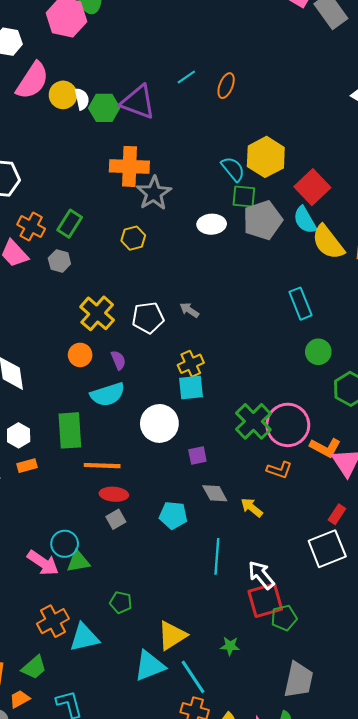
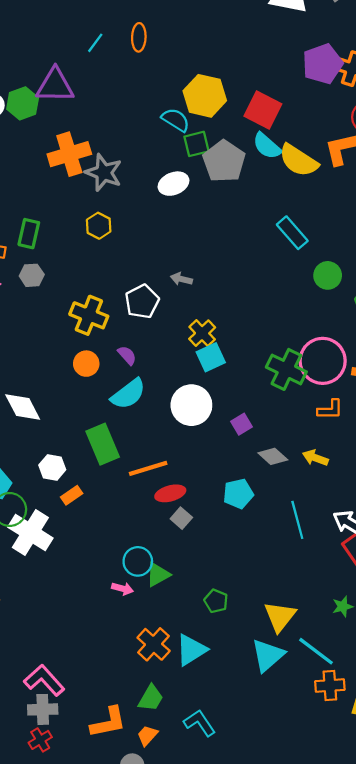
pink arrow: (43, 563) -> (123, 589), size x0.6
green pentagon: (121, 602) -> (216, 601), turned 30

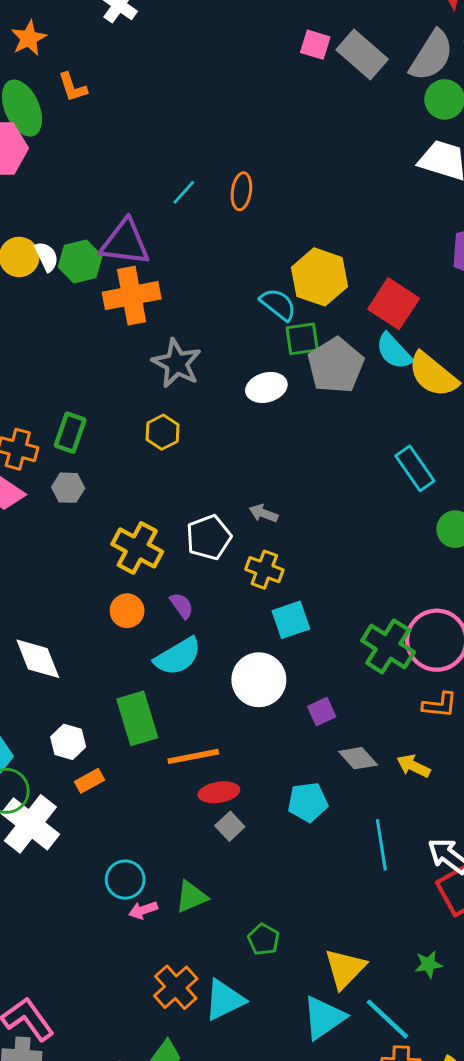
orange cross: (69, 154) -> (132, 296), moved
yellow cross: (202, 333) -> (264, 570), moved, turned -32
cyan circle: (138, 561) -> (125, 880), moved
pink arrow: (123, 589) -> (143, 910), turned 140

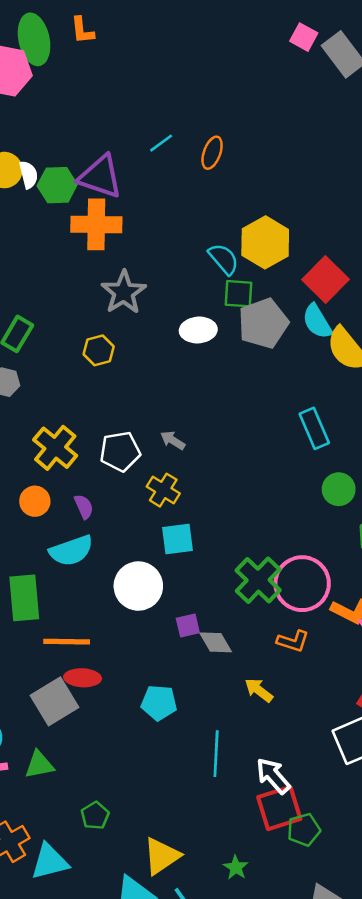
gray diamond: (358, 758) -> (216, 642), moved
gray square: (230, 826) -> (55, 701), moved, size x1.8
green star: (428, 964) -> (236, 868), turned 30

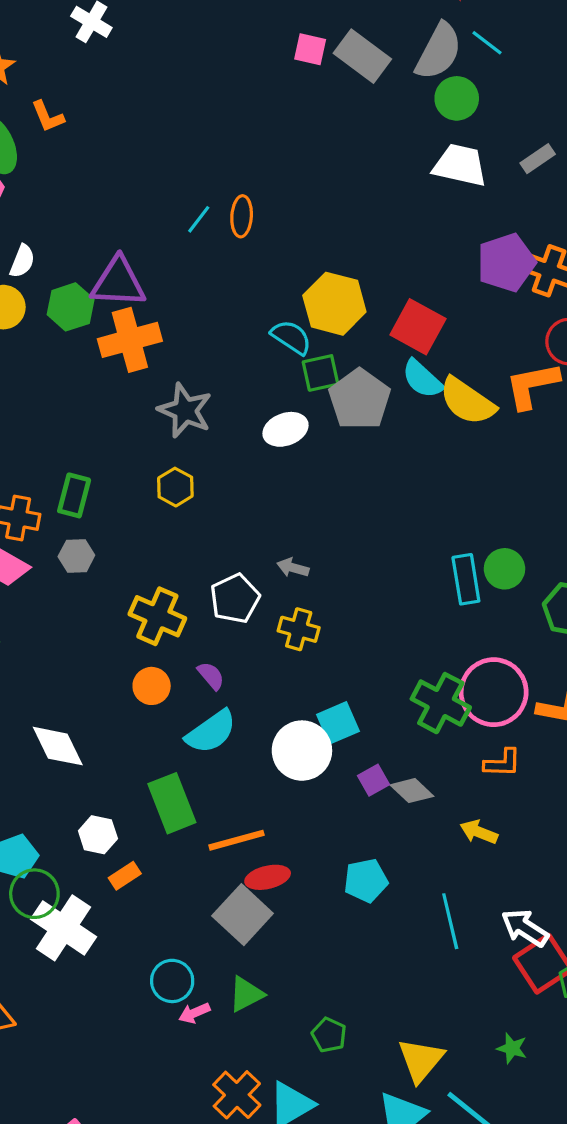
cyan line: (161, 143) -> (199, 219), moved
white semicircle: (29, 175) -> (22, 261), moved, turned 52
cyan rectangle: (314, 428) -> (466, 579), moved, turned 30
cyan square: (177, 539) -> (338, 723), moved

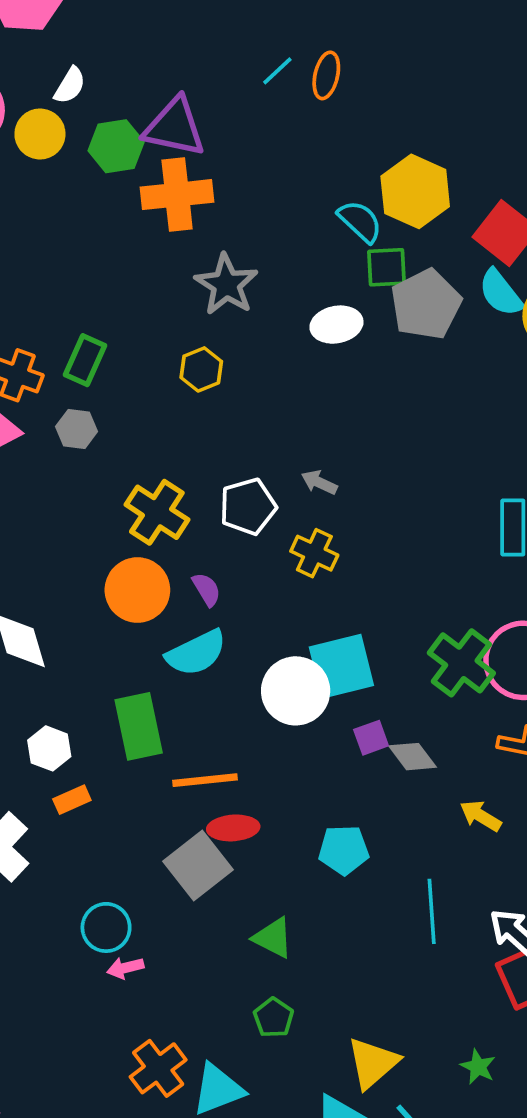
orange circle: (152, 686) -> (137, 590), size x1.5
cyan square: (338, 723) -> (341, 666), size x1.4
green triangle: (246, 994) -> (273, 938), moved, turned 45

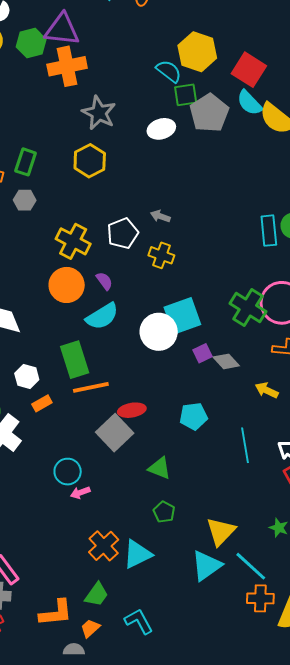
yellow hexagon: (201, 369) -> (90, 161), size x1.4
orange line: (205, 780) -> (91, 387), moved

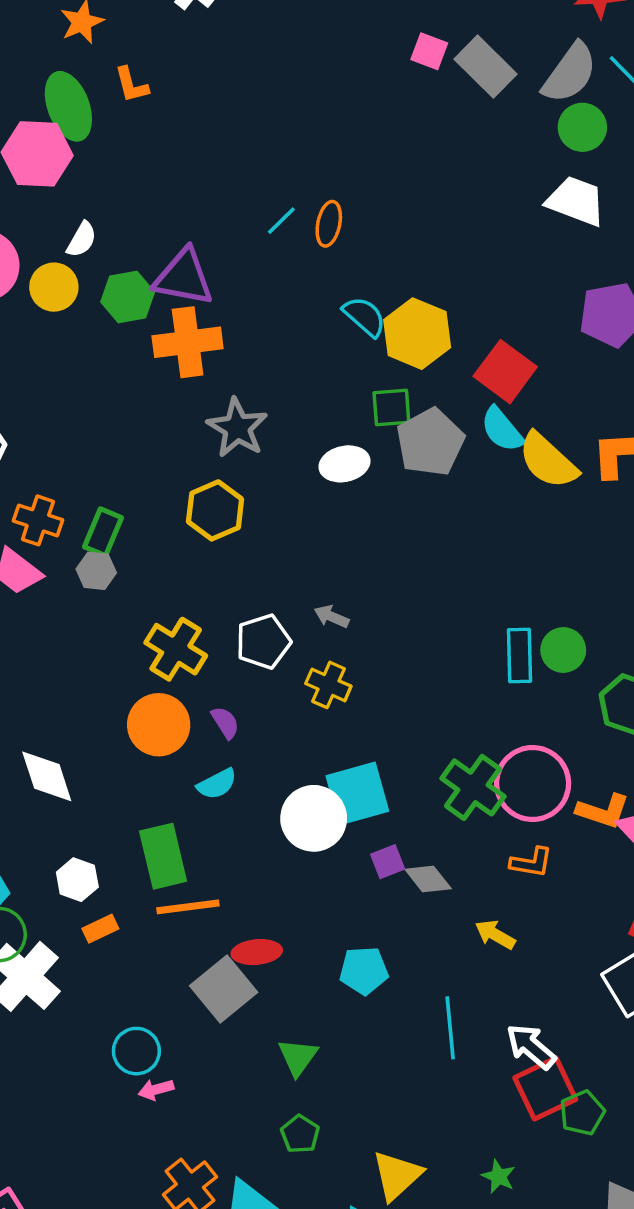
cyan semicircle: (169, 71) -> (364, 316), moved
green rectangle: (26, 162) -> (103, 532), moved
cyan semicircle: (102, 316) -> (217, 784), size x0.7
green triangle: (160, 468) -> (298, 1057), turned 40

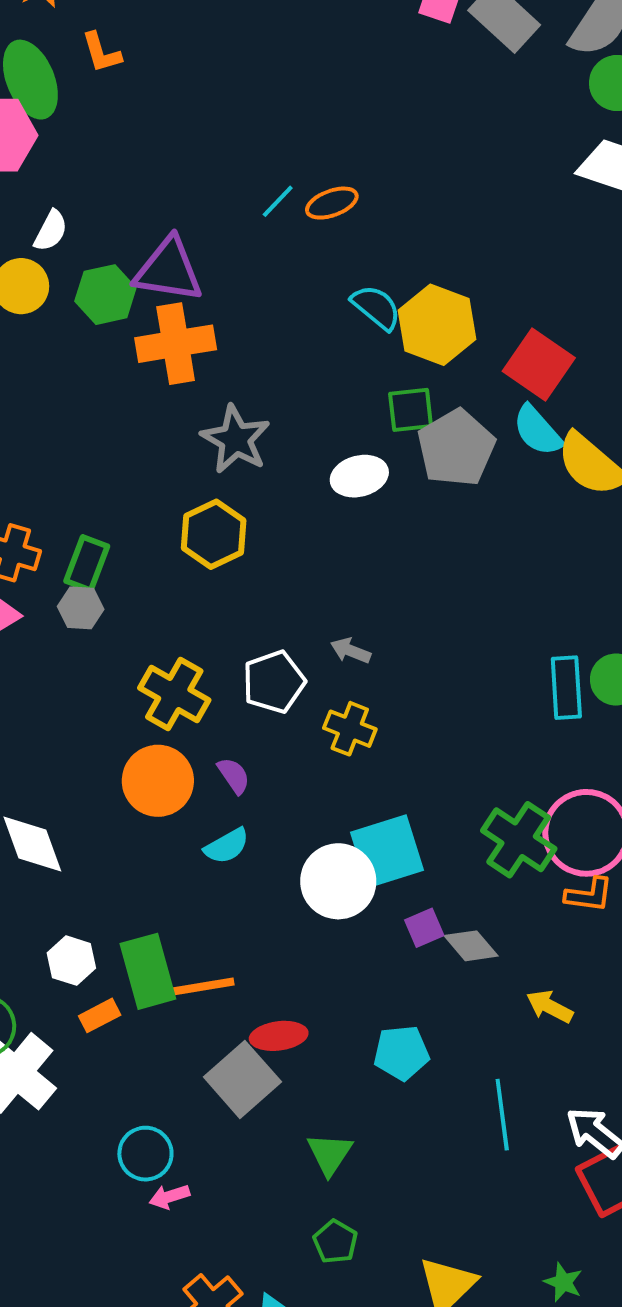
orange ellipse: (329, 224) -> (332, 203), turned 60
green rectangle: (163, 856) -> (148, 971), moved
orange L-shape: (531, 862) -> (589, 895), moved

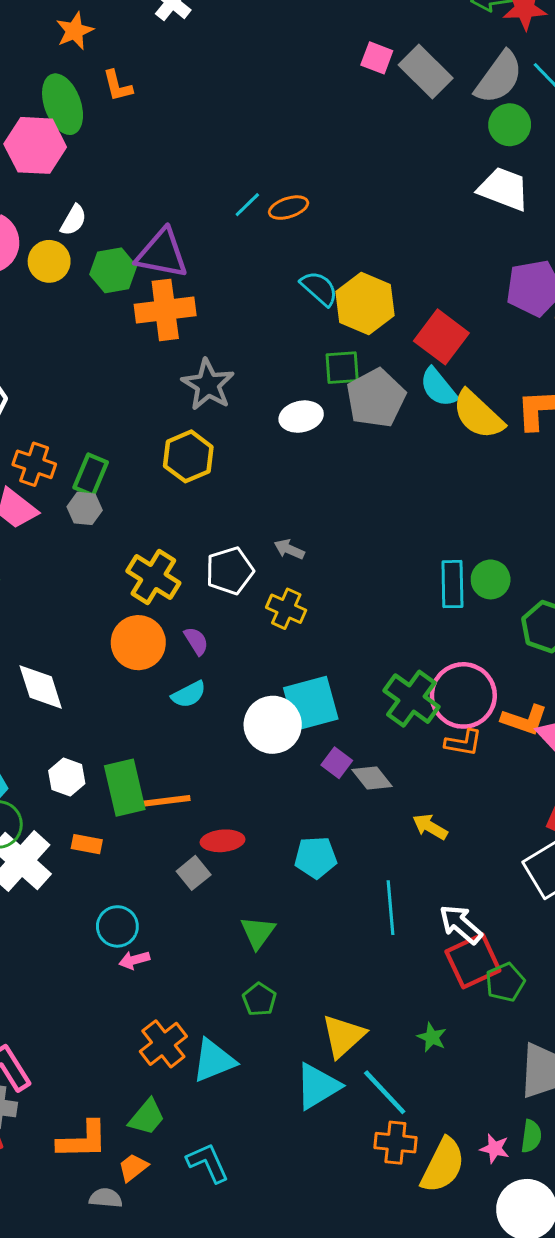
purple square: (424, 928) -> (337, 763), turned -32
orange rectangle: (100, 1015) -> (87, 844), moved, turned 36
gray square: (242, 1079) -> (194, 873), size x0.6

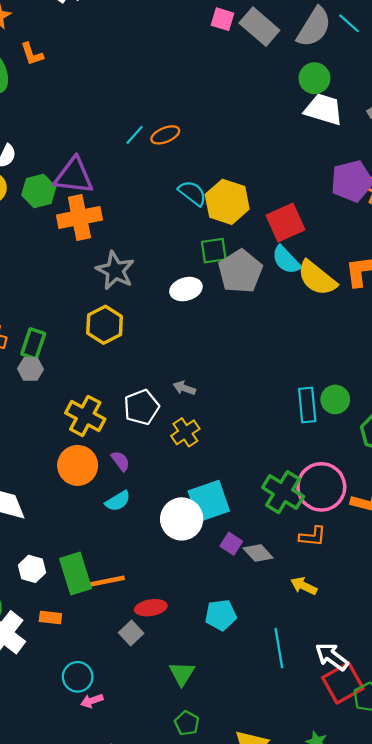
green circle: (510, 125) -> (314, 78), moved
red square: (441, 337) -> (286, 222), turned 33
yellow cross: (286, 609) -> (185, 432), turned 36
orange L-shape: (463, 743) -> (313, 536), moved

